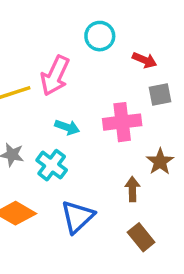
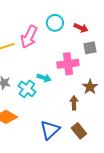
cyan circle: (100, 36) -> (55, 23), moved
cyan arrow: (67, 127) -> (44, 78), moved
blue triangle: (77, 217) -> (50, 130), moved

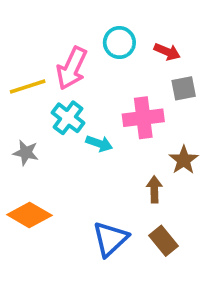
cyan cross: (27, 89) -> (68, 118), moved

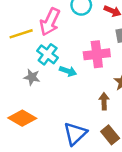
gray star: (26, 153) -> (32, 77), moved

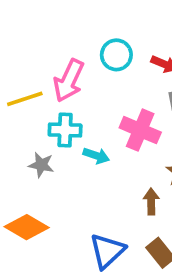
cyan cross: (48, 54) -> (65, 130), turned -35
pink cross: (97, 54) -> (140, 130), turned 30

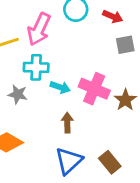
pink cross: (140, 130) -> (94, 89), moved
brown arrow: (151, 201) -> (67, 123), moved

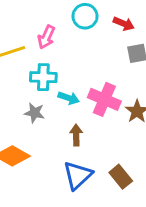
pink arrow: (39, 29) -> (46, 37), size x0.7
gray star: (18, 94) -> (34, 113), moved

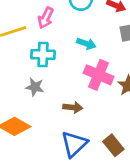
cyan arrow: (69, 98) -> (86, 44), moved
brown arrow: (76, 135) -> (73, 107), turned 96

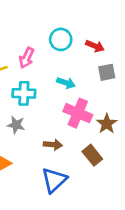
brown rectangle: (113, 145) -> (92, 155), moved

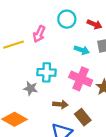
cyan arrow: (66, 83) -> (82, 50), moved
cyan cross: (24, 93) -> (47, 72), moved
brown rectangle: (92, 155) -> (83, 117), moved

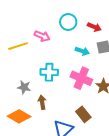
pink arrow: (39, 34) -> (42, 36), turned -91
gray star: (31, 88) -> (24, 87), moved
brown arrow: (60, 104) -> (42, 102), moved, turned -104

